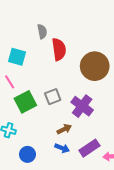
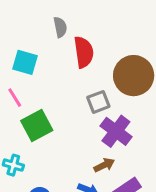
gray square: (53, 97) -> (98, 102), moved
brown arrow: (64, 129) -> (104, 165), moved

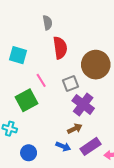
gray semicircle: (60, 27) -> (47, 23), moved
pink line: (15, 98) -> (41, 80), moved

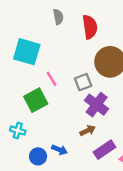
red semicircle: (60, 48) -> (90, 27), moved
cyan square: (18, 55) -> (27, 52), size x1.4
blue arrow: (63, 146) -> (59, 150), moved

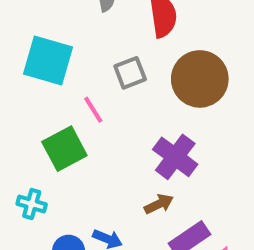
gray square: (83, 82) -> (130, 73), moved

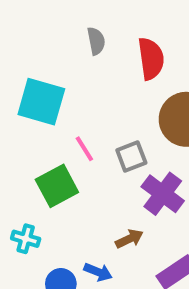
gray square: (130, 73) -> (131, 157), moved
brown arrow: (159, 204) -> (129, 239), moved

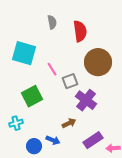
pink line: (84, 149) -> (52, 69), moved
cyan cross: (26, 239) -> (16, 123), turned -32

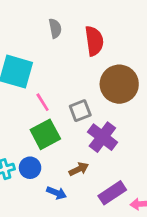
pink line: (52, 69) -> (43, 102), moved
green square: (32, 96) -> (45, 134), moved
blue circle: (34, 146) -> (30, 168), moved

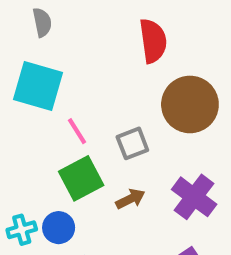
gray semicircle: (55, 28) -> (42, 22), moved
purple cross: (102, 137) -> (194, 197), moved
brown arrow: (79, 169) -> (130, 199), moved

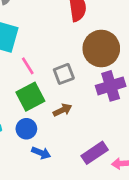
purple cross: (194, 197) -> (111, 86), moved, turned 36
blue circle: (59, 228) -> (26, 129), moved

